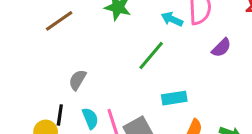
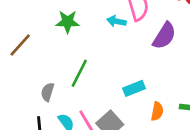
purple semicircle: (221, 48) -> (164, 36), size x1.5
green line: (151, 55) -> (79, 73), moved

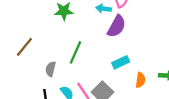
purple semicircle: (164, 36) -> (117, 26), moved
brown line: (20, 45) -> (24, 47), moved

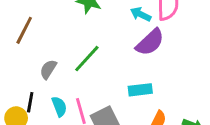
brown line: (24, 47) -> (24, 30), turned -30

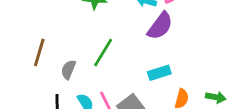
brown line: (24, 30) -> (39, 52), moved

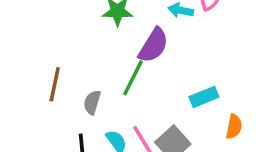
purple semicircle: (160, 26) -> (153, 45), moved

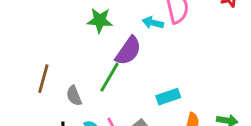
gray semicircle: (92, 102) -> (74, 96), turned -42

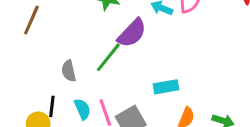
brown line: (43, 79) -> (31, 20), moved

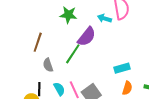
brown line: (31, 20) -> (38, 42), moved
cyan rectangle: (166, 87) -> (122, 68), moved

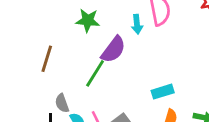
cyan arrow: (104, 18) -> (137, 24), turned -112
gray semicircle: (48, 65) -> (62, 103), moved

